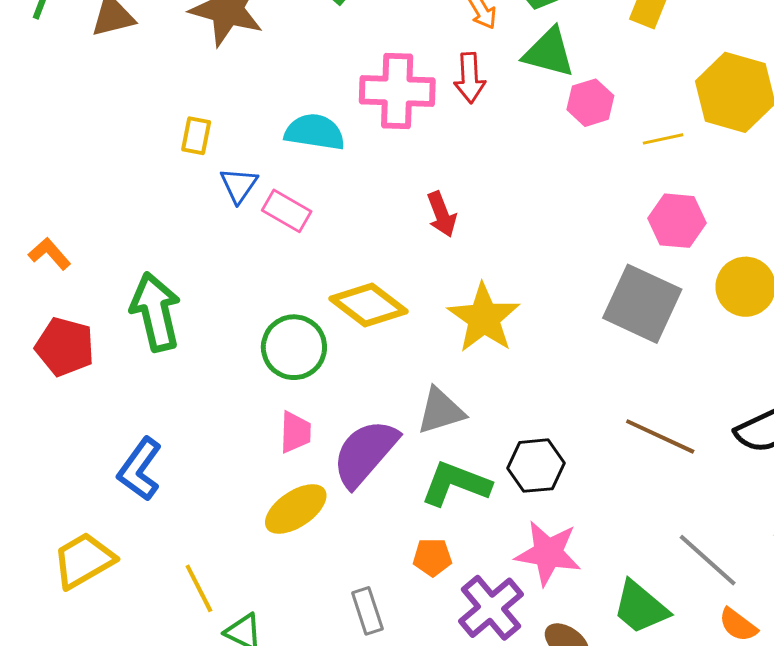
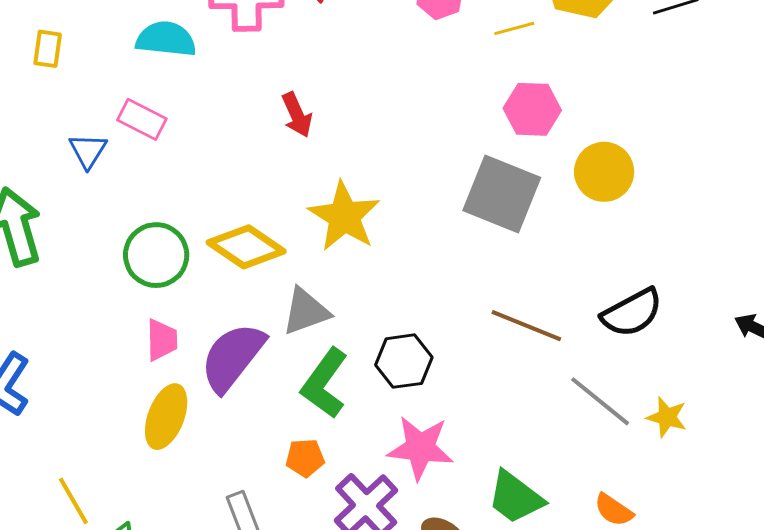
blue triangle: (239, 185) -> (88, 151), moved
yellow diamond: (368, 305) -> (246, 247), moved
green L-shape: (456, 484) -> (325, 383), turned -72
yellow ellipse: (296, 509) -> (166, 417), turned -32
gray line: (708, 560) -> (600, 401), moved

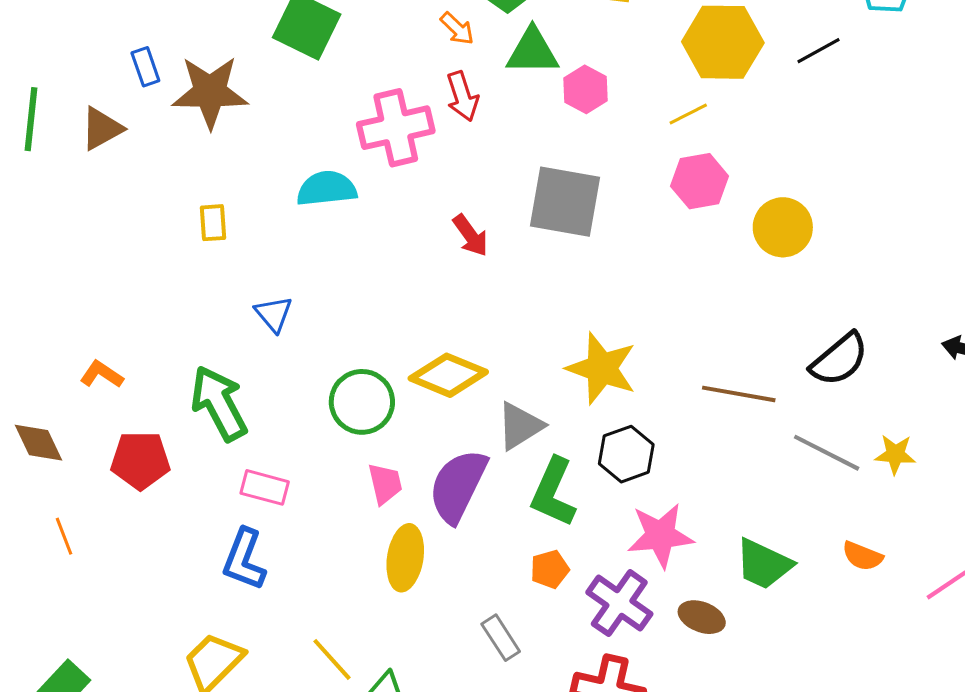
yellow line: (514, 28) -> (688, 114), moved
pink rectangle: (142, 119) -> (265, 487), moved
gray square: (502, 194) -> (565, 202), moved
yellow star: (344, 216) -> (602, 368), moved

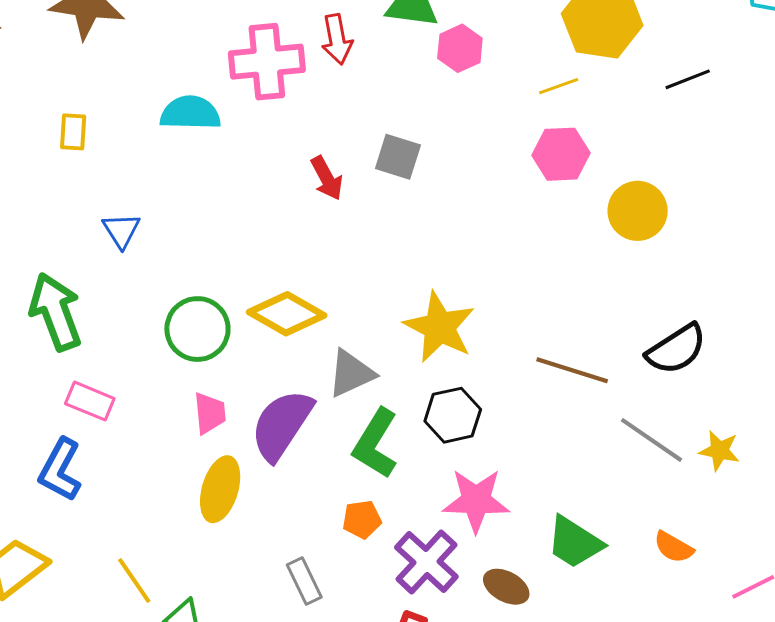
black line: (819, 51) -> (688, 79), moved
gray square: (565, 202) -> (398, 157), moved, size x0.6

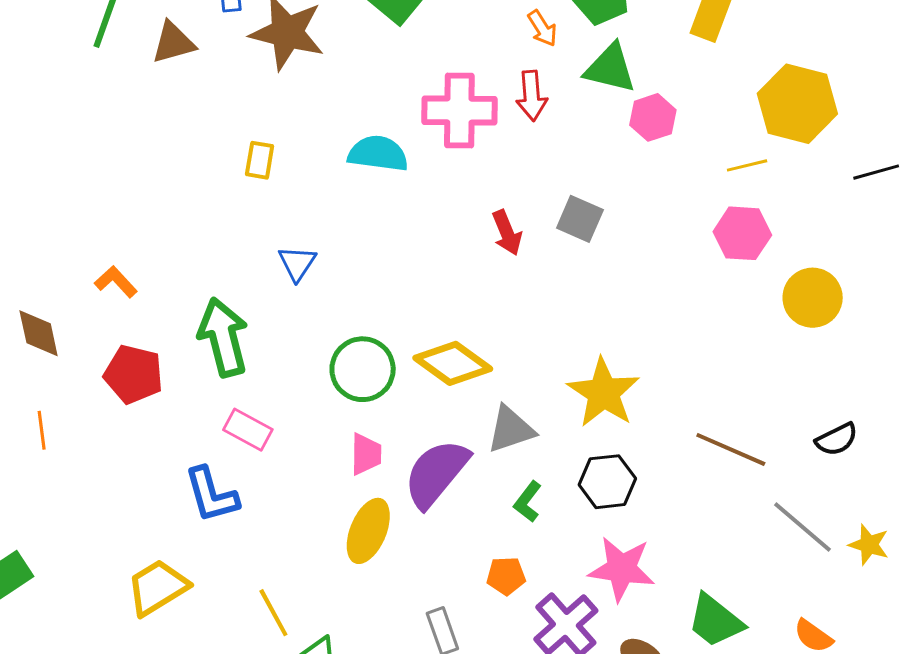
black semicircle: (676, 349) -> (837, 439), size x0.7
green L-shape: (375, 444) -> (528, 502), size x0.6
blue L-shape: (60, 470) -> (211, 495), turned -50

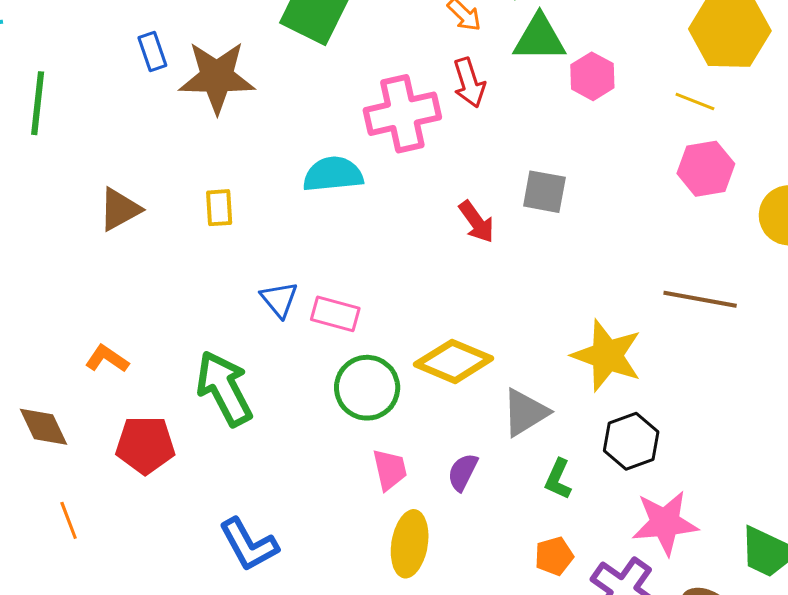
brown triangle: (173, 43) -> (120, 209), moved
yellow line: (747, 165) -> (695, 101), turned 48
pink rectangle: (248, 430) -> (335, 314), moved
brown line: (731, 449) -> (700, 299), moved
purple semicircle: (436, 473) -> (463, 472), size x0.5

